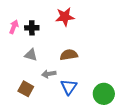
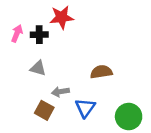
red star: (65, 17) -> (62, 17), moved
brown semicircle: (69, 55) -> (101, 72), moved
brown square: (26, 89) -> (44, 110), moved

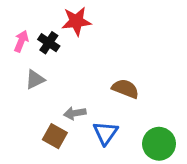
black cross: (39, 35) -> (49, 43), turned 35
gray triangle: (38, 68) -> (35, 79), moved, turned -42
brown semicircle: (101, 72) -> (125, 89), turned 30

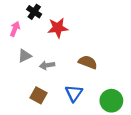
red star: (76, 21) -> (58, 28), moved
black cross: (49, 43) -> (34, 12), moved
gray arrow: (75, 113) -> (47, 65), moved

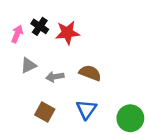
black cross: (34, 12) -> (40, 26), moved
brown semicircle: (88, 62) -> (90, 73), moved

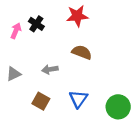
red star: (67, 33) -> (77, 16), moved
gray triangle: (28, 65) -> (14, 74), moved
brown semicircle: (90, 73) -> (82, 52), moved

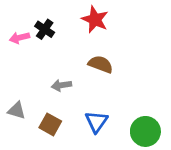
red star: (77, 16) -> (95, 19), turned 30
pink arrow: (16, 31) -> (19, 38), turned -126
gray triangle: (14, 74) -> (17, 110), moved, turned 42

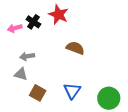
red star: (95, 19) -> (59, 15), moved
gray arrow: (61, 85) -> (27, 56), moved
gray triangle: (17, 110) -> (21, 74), moved

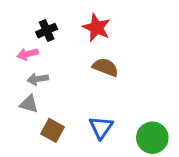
red star: (59, 15) -> (97, 28), moved
black cross: (33, 22) -> (47, 31), turned 32
pink arrow: (15, 28) -> (28, 54), moved

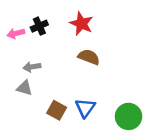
pink arrow: (28, 54) -> (16, 33), moved
brown square: (53, 130) -> (57, 110), moved

